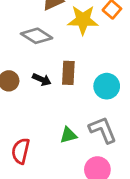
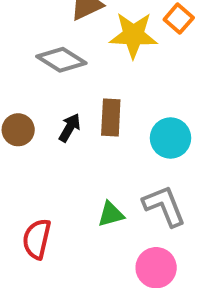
black arrow: (42, 80) -> (70, 128), turned -84

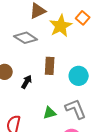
yellow star: (133, 35) -> (61, 26), turned -30
black arrow: (70, 128) -> (27, 82), moved

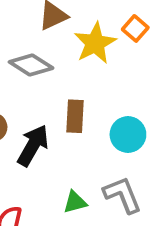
black arrow: (27, 82) -> (33, 145), size x1.6

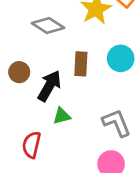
cyan circle: (128, 134) -> (121, 58), moved
green triangle: (75, 202) -> (62, 116), moved

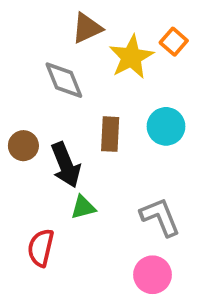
gray diamond: (48, 26) -> (64, 80), turned 36
black arrow: (49, 86) -> (66, 165), turned 128

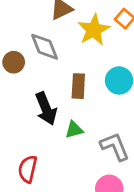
brown circle: (23, 146) -> (14, 62), moved
green triangle: (83, 207) -> (74, 130), moved

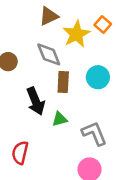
gray diamond: (45, 47) -> (49, 54), moved

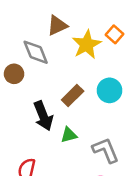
gray diamond: (49, 54) -> (36, 52), moved
brown rectangle: (63, 82) -> (73, 95), turned 42

